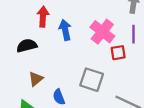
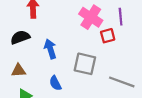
blue arrow: (65, 30) -> (50, 49), moved
brown triangle: (36, 79) -> (19, 70), moved, turned 40

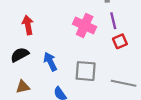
red square: (108, 36) -> (120, 41), moved

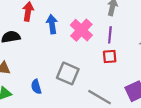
blue arrow: (50, 62) -> (52, 24), moved

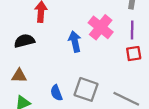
blue arrow: (52, 24) -> (75, 42), moved
gray square: (68, 73) -> (86, 89), moved

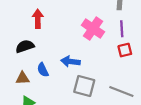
blue arrow: (75, 42) -> (71, 61), moved, turned -66
blue semicircle: (56, 93) -> (43, 70), moved

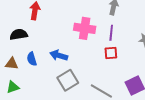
pink cross: (93, 29) -> (85, 28), turned -35
gray square: (84, 86) -> (68, 80), turned 35

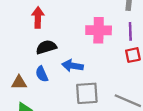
black semicircle: (19, 34) -> (46, 47), moved
gray square: (68, 80) -> (87, 93), turned 35

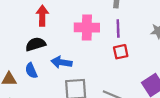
red arrow: (38, 17) -> (42, 16), moved

